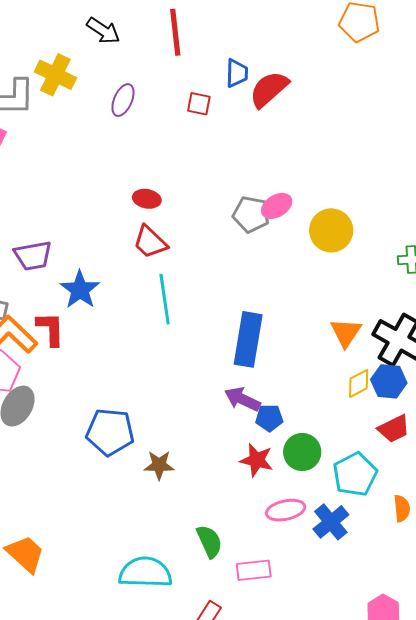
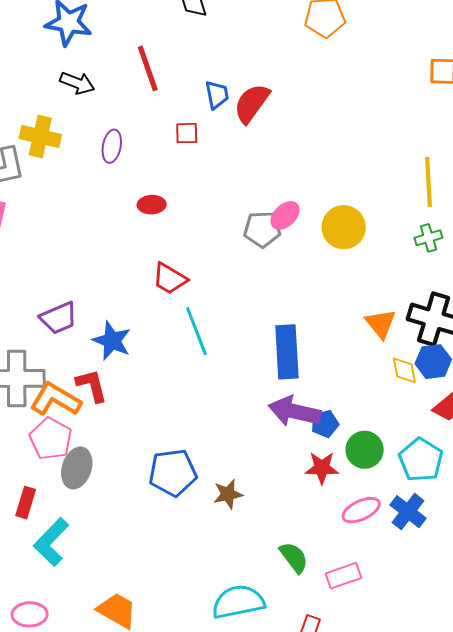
red ellipse: (147, 199) -> (152, 205), moved
yellow diamond: (359, 383) -> (404, 370), turned -60
purple arrow: (242, 399) -> (295, 411), size x1.4

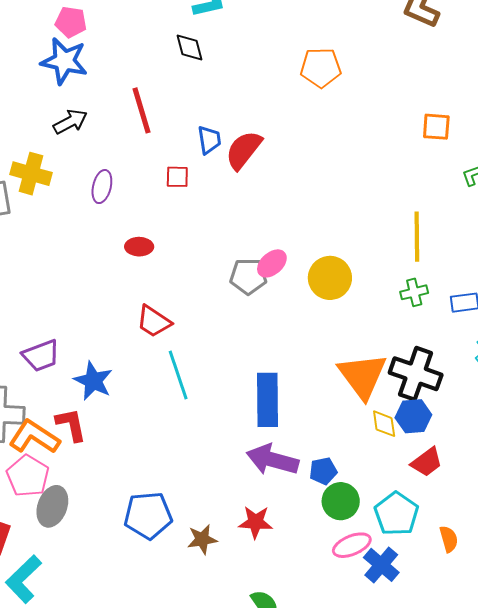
black arrow: (77, 83) -> (70, 122), turned -52
orange triangle: (381, 324) -> (362, 376), size x1.6
blue pentagon: (325, 424) -> (323, 471), moved
red star: (322, 468) -> (256, 522), moved
pink ellipse: (361, 510) -> (352, 545), moved

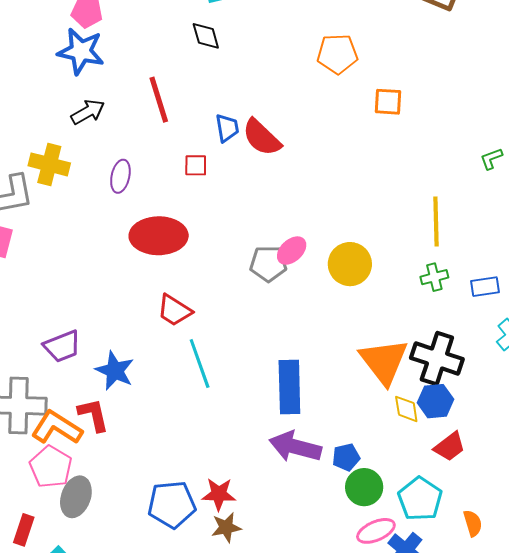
orange square: (436, 127) -> (388, 102), moved
red semicircle: (244, 150) -> (262, 137), turned -84
red ellipse: (139, 247) -> (159, 236), size x2.0
red star: (256, 522) -> (219, 494), moved

